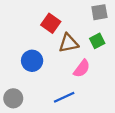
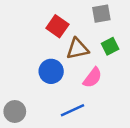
gray square: (99, 12) -> (101, 14), moved
blue circle: (32, 61) -> (51, 71), moved

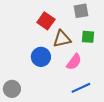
green square: (110, 46) -> (88, 37), turned 32
blue line: (72, 110) -> (81, 88), moved

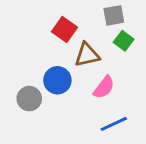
green square: (88, 37) -> (124, 41), moved, turned 32
gray circle: (12, 89) -> (29, 99), moved

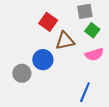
pink semicircle: (104, 87) -> (94, 54), moved, turned 36
blue line: (114, 124) -> (85, 92), turned -42

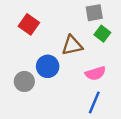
red square: (48, 22) -> (29, 24), moved
pink semicircle: (94, 54) -> (95, 73), moved

